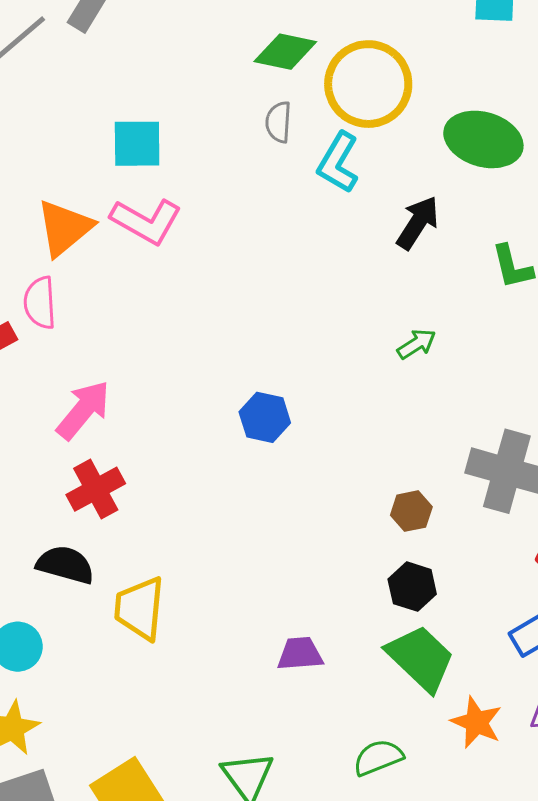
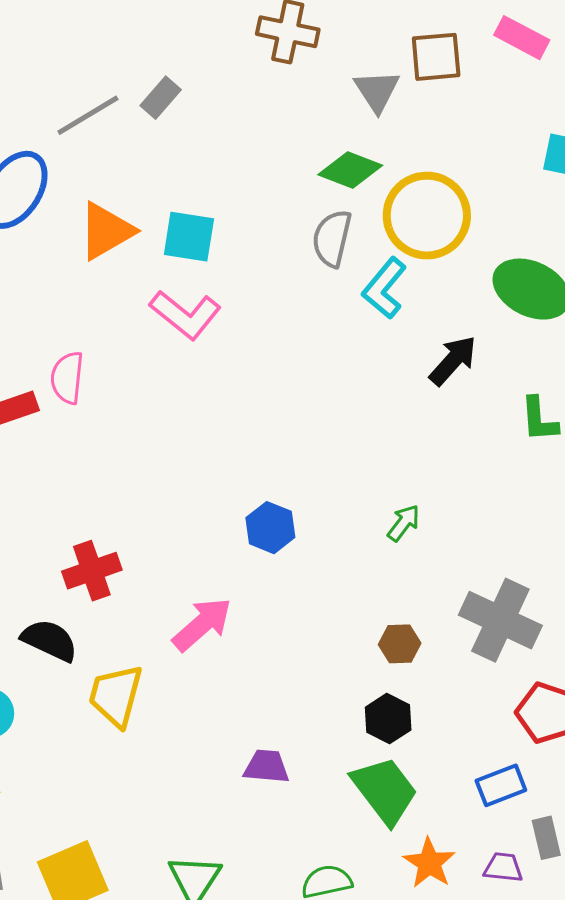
gray semicircle: (278, 122) -> (332, 238), size x1.4
orange triangle: (64, 228) -> (106, 231), moved
green arrow: (417, 344) -> (404, 523), moved, turned -30
pink arrow: (83, 410) -> (202, 624), moved

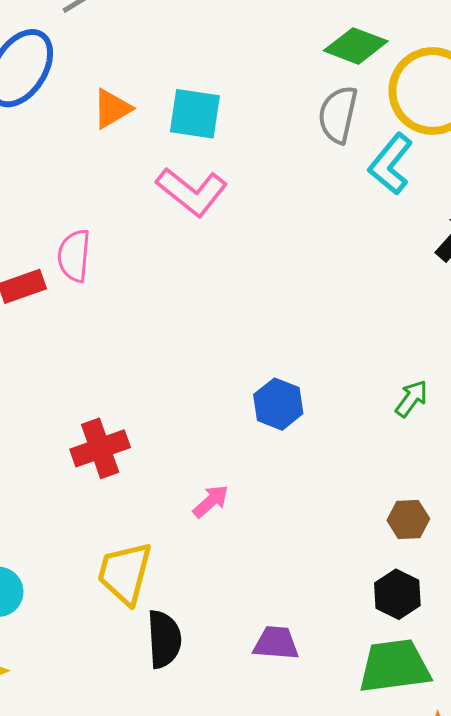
orange triangle: (106, 231) -> (112, 109), size x0.7
pink arrow: (202, 624) -> (211, 501), size x0.6
black semicircle: (50, 640) -> (164, 639), moved, turned 62
green trapezoid: (385, 790) -> (394, 666), turned -60

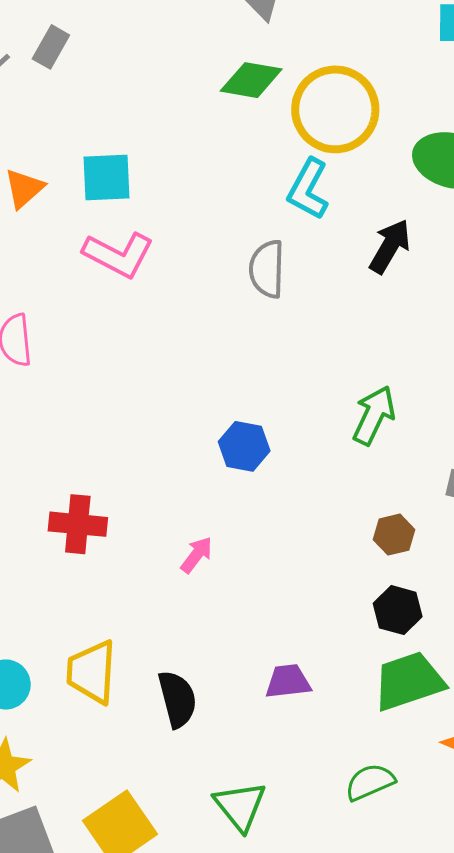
gray semicircle: (338, 115) -> (267, 269), moved
green arrow: (411, 399) -> (374, 415), size x1.5
red cross: (100, 448) -> (78, 524), turned 36
yellow trapezoid: (125, 573) -> (92, 672), moved

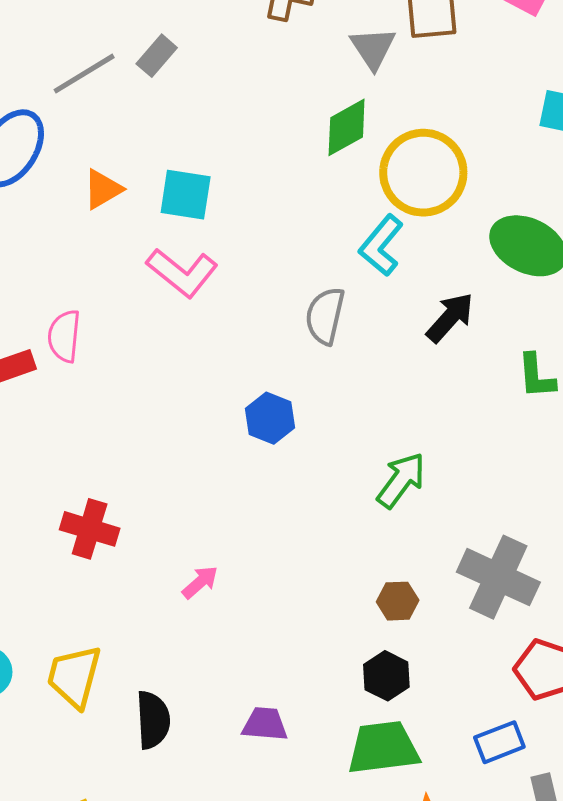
green diamond: (251, 80) -> (347, 127), turned -50
blue hexagon: (244, 446) -> (270, 418), moved

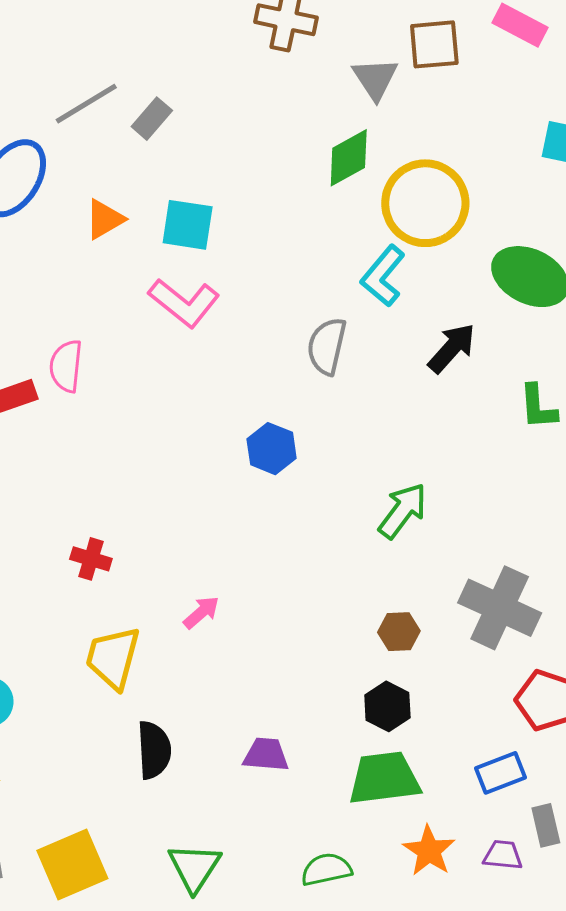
gray rectangle: (157, 56) -> (152, 119), moved
red cross: (90, 529) -> (91, 559), size x0.7
yellow trapezoid: (74, 677) -> (113, 658), moved

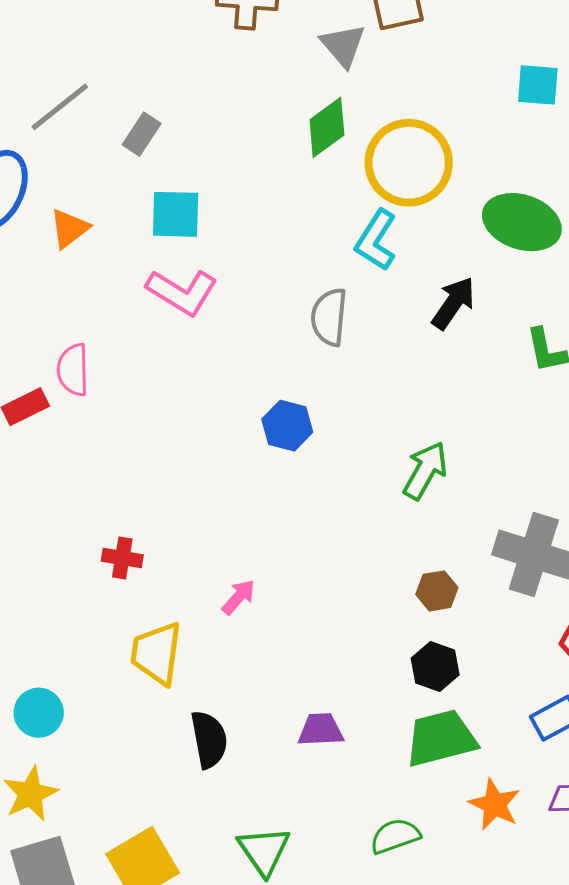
gray rectangle: (152, 119) -> (142, 134), moved
orange triangle: (105, 219) -> (69, 229), moved

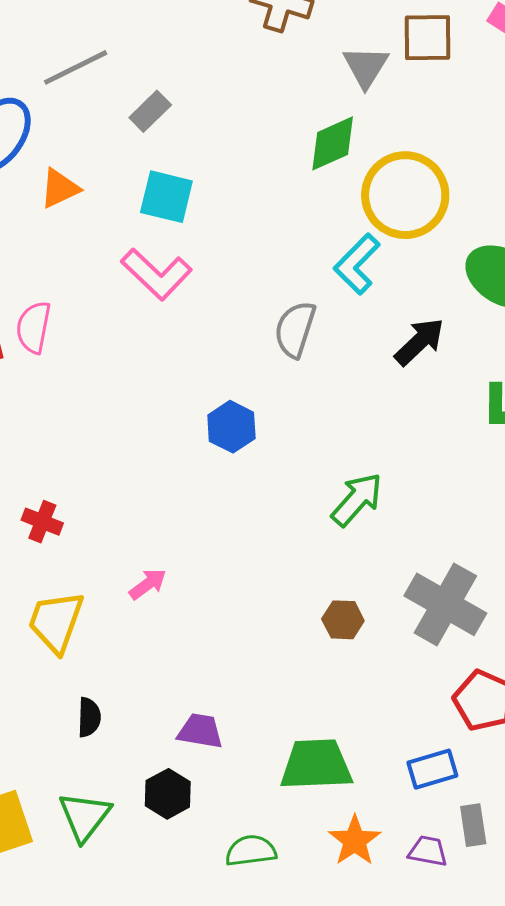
black hexagon: (435, 666) -> (168, 794), moved
black semicircle: (209, 739) -> (89, 717), size x0.7
green triangle: (264, 851) -> (85, 816), moved

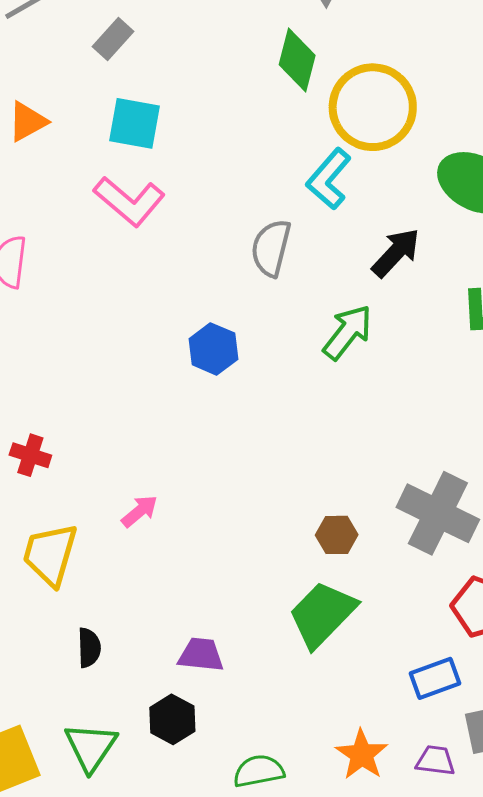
green diamond: (333, 143) -> (297, 60), turned -48
green arrow: (357, 500) -> (348, 332), moved
green trapezoid: (316, 765) -> (322, 614), moved, turned -40

